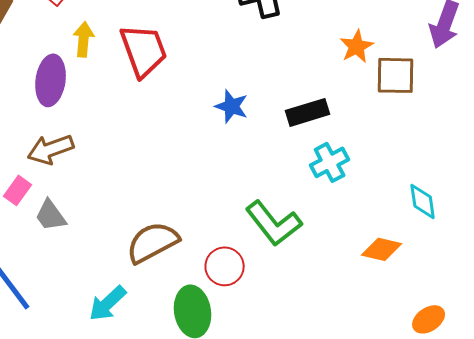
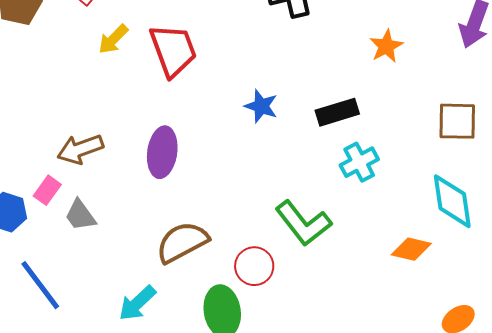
yellow arrow: (84, 39) -> (113, 39), turned -140
brown square: (396, 75) -> (457, 121), moved
purple ellipse: (51, 80) -> (162, 152), moved
cyan diamond: (423, 201) -> (452, 201), size x1.5

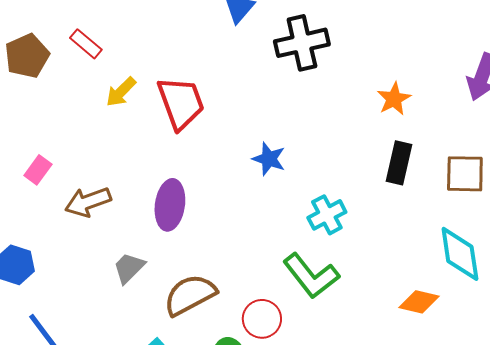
black rectangle: (337, 112) -> (399, 163), moved, turned -60
cyan cross: (359, 162) -> (327, 215), moved
pink rectangle: (47, 190) -> (38, 170), moved
gray trapezoid: (80, 215) -> (129, 268), moved, turned 81

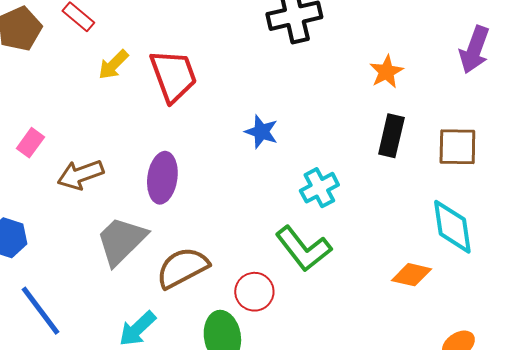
gray trapezoid: (129, 268) -> (121, 241), size x1.6

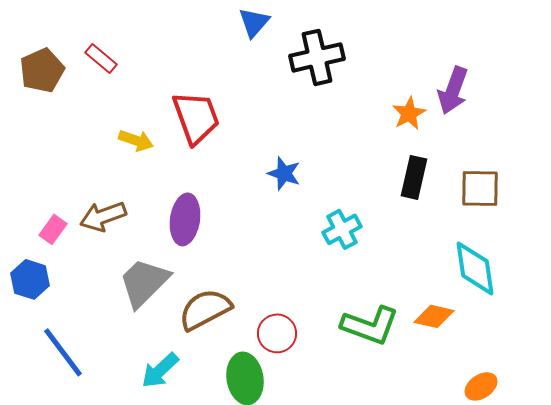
purple arrow: (474, 50) -> (453, 90), moved
yellow arrow: (113, 65) -> (136, 140), moved, turned -116
pink rectangle: (30, 143) -> (53, 229), moved
green L-shape: (303, 249) -> (370, 325), moved, turned -32

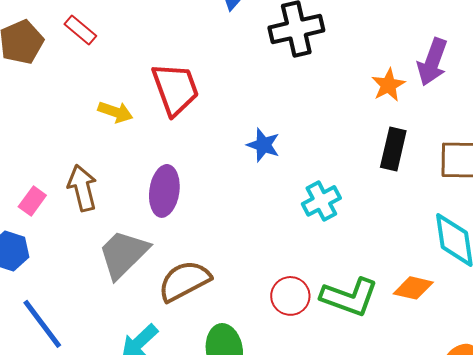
brown arrow: (103, 216) -> (82, 188), turned 96
red circle: (277, 333) -> (290, 296), moved

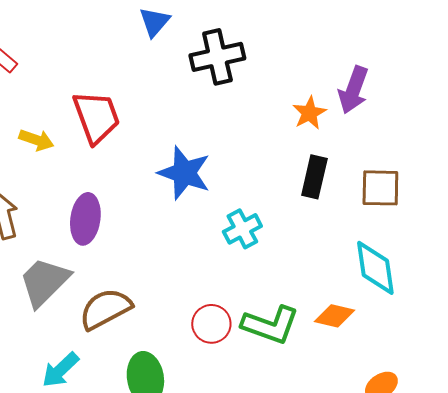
blue star: (263, 145) -> (184, 173), size x1.6

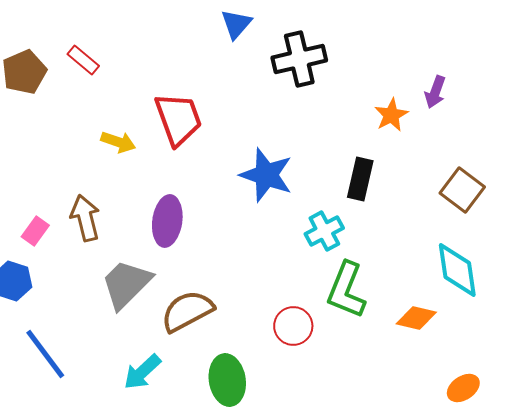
purple arrow: (353, 90) -> (435, 92), size x0.7
black rectangle: (314, 177) -> (360, 179), moved
brown square: (380, 188) -> (462, 190), turned 36
green L-shape: (270, 325) -> (346, 290), moved, turned 92

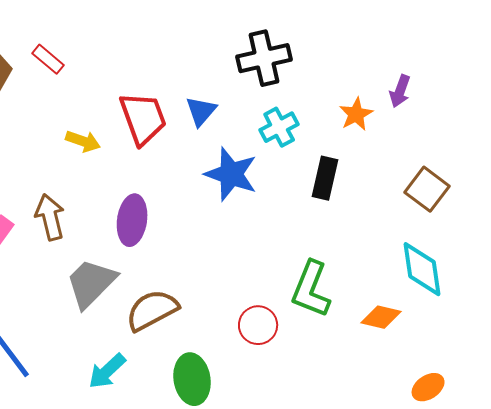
blue triangle: (236, 24) -> (201, 111), moved
cyan cross: (324, 231) -> (279, 127), moved

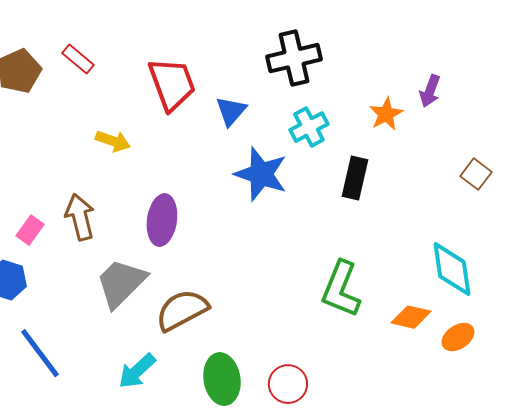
red trapezoid: (143, 118) -> (172, 84), moved
brown square: (427, 189) -> (476, 174), moved, size x0.7
red circle: (258, 325) -> (288, 384), moved
orange ellipse: (428, 387) -> (458, 337), moved

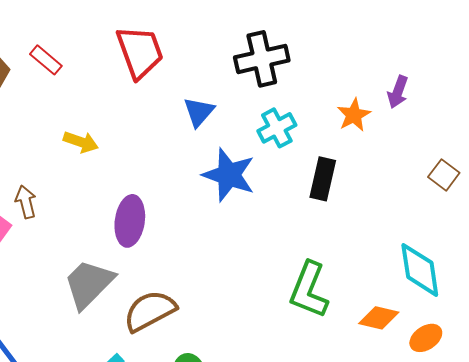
red trapezoid: (172, 84) -> (140, 52), moved
brown arrow: (80, 217) -> (26, 202), moved, size x0.7

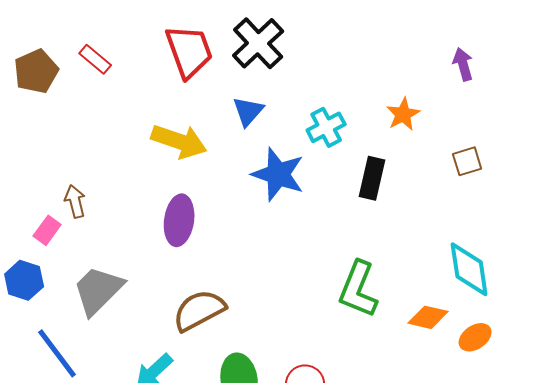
black cross: (262, 59) -> (258, 43), moved, turned -30
purple arrow: (398, 92) -> (463, 64), moved, turned 144
yellow arrow: (81, 142) -> (179, 141), moved, size x1.6
brown square: (444, 175) -> (467, 161), moved, turned 36
gray trapezoid: (89, 284) -> (98, 290), moved

